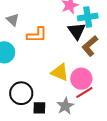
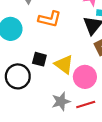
red line: (84, 92) -> (86, 105), moved
black square: (39, 108) -> (39, 59), moved

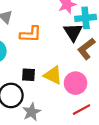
gray star: (61, 101) -> (32, 112), moved

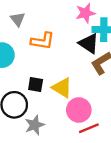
black triangle: (73, 32) -> (89, 43), turned -30
pink circle: (76, 83) -> (79, 110), moved

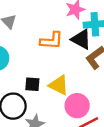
orange L-shape: (43, 41) -> (51, 41), moved

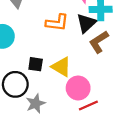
black triangle: (81, 39) -> (86, 23), turned 45

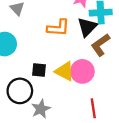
pink circle: (78, 88) -> (82, 71), moved
red line: (88, 105) -> (93, 108), turned -72

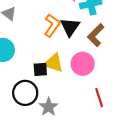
black triangle: (87, 27) -> (70, 27), moved
orange L-shape: (58, 28) -> (52, 25), turned -50
yellow triangle: (65, 71) -> (54, 63), moved

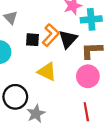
brown L-shape: (96, 35) -> (92, 50), turned 35
pink circle: (83, 64) -> (88, 76), moved
black square: (40, 69) -> (33, 40), moved

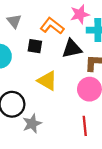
orange L-shape: (51, 35) -> (52, 26), moved, turned -100
black triangle: (68, 39) -> (72, 49), turned 30

